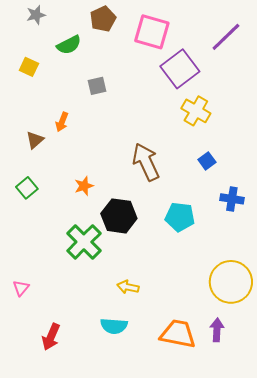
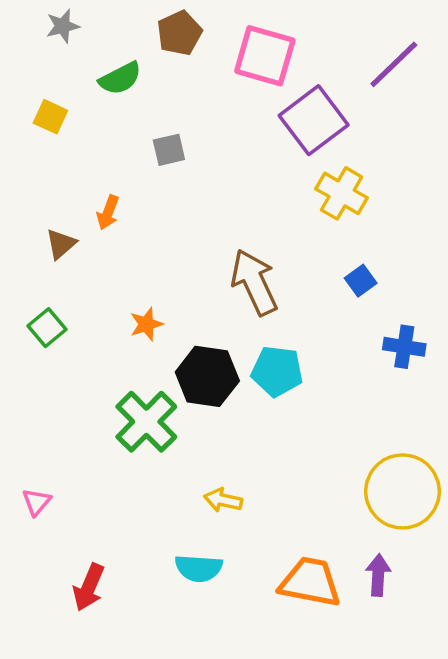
cyan pentagon: (180, 217) -> (277, 371), moved

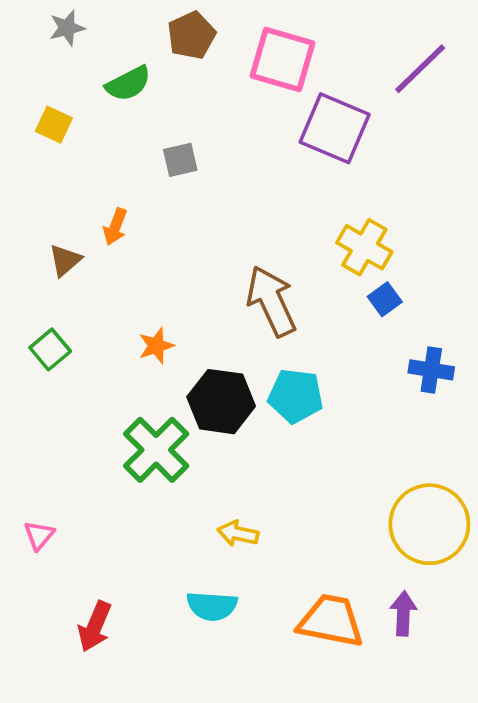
purple square: (314, 120) -> (335, 128), turned -30
yellow cross: (342, 193) -> (364, 247), moved

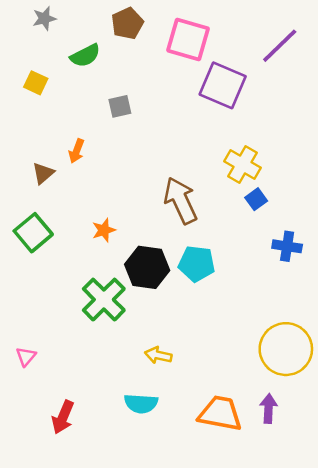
green square: (50, 349) -> (33, 233), size x1.4

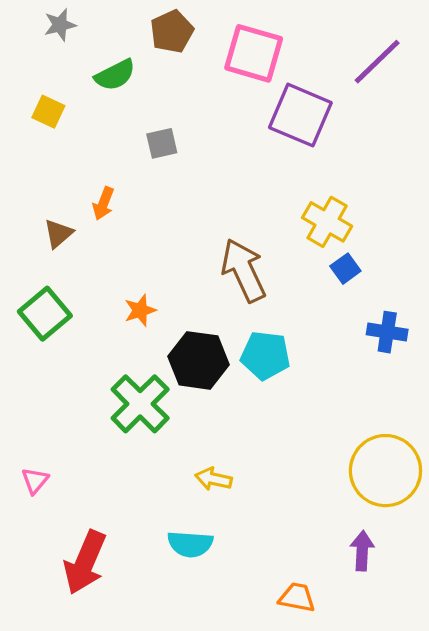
orange trapezoid: (220, 413) -> (297, 597), moved, size x0.6
red arrow: (63, 417) -> (85, 562), size x1.4

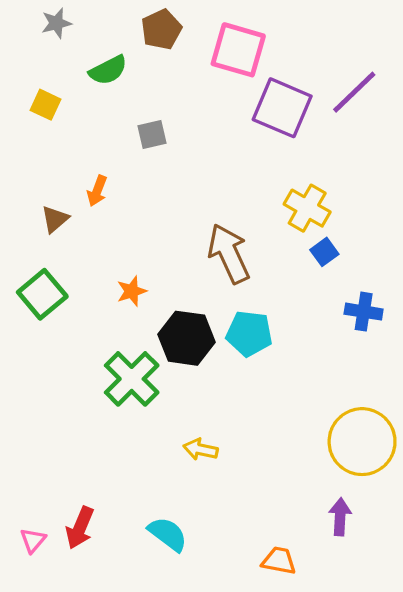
purple line: (377, 62) -> (354, 92), moved
pink triangle: (35, 481) -> (33, 540), moved
cyan semicircle: (190, 544) -> (168, 534), moved, turned -147
red arrow: (85, 562) -> (80, 528), size x0.7

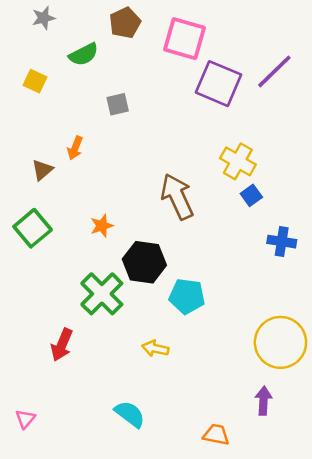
cyan pentagon: (249, 333) -> (187, 296), moved
red arrow: (80, 528) -> (62, 345), moved

